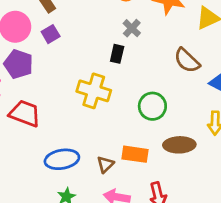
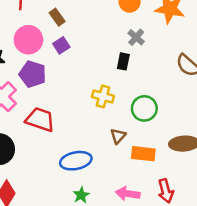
yellow cross: (94, 91) -> (103, 96), size x0.7
green circle: (152, 106) -> (144, 108), moved
brown triangle: (105, 164) -> (118, 136), moved

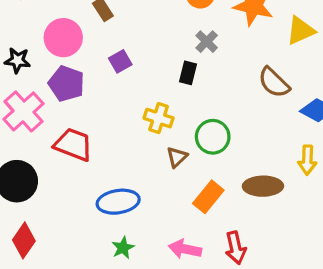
purple square: (61, 45) -> (120, 61), moved
brown triangle: (118, 136) -> (177, 157), moved
orange rectangle: (143, 154) -> (208, 197), turned -60

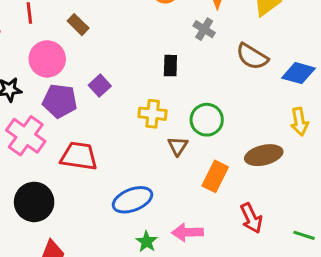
gray cross: (207, 42) -> (204, 29), moved
purple square: (120, 61) -> (100, 86), moved
pink arrow: (185, 249) -> (188, 232), moved

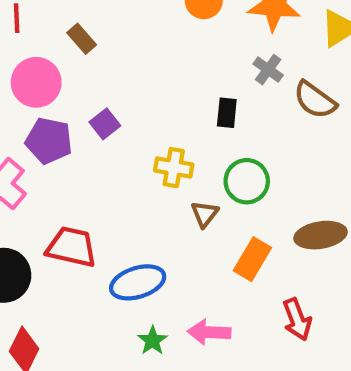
gray cross: (204, 29) -> (268, 70), moved
black rectangle: (170, 66) -> (227, 113), moved
red trapezoid: (79, 156) -> (72, 247), moved

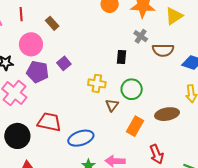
brown semicircle: (315, 100) -> (163, 50), turned -35

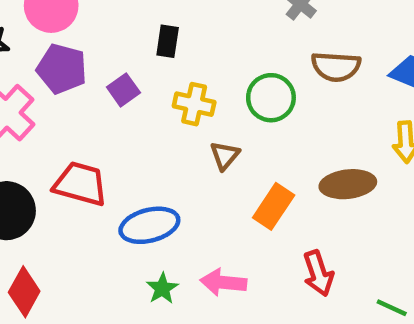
brown semicircle: (163, 50) -> (336, 67), moved
black rectangle: (122, 57) -> (168, 41), moved
purple square: (64, 63) -> (123, 90), moved
green circle: (132, 89) -> (271, 98), moved

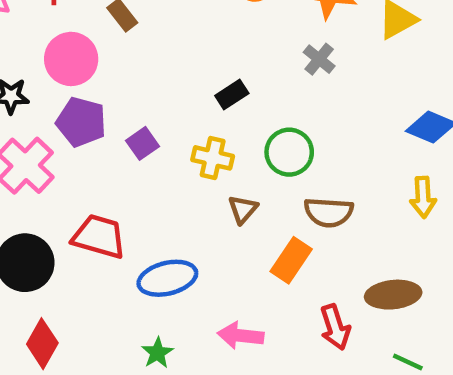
black rectangle: (168, 41) -> (232, 94), moved, turned 48
brown semicircle: (336, 67) -> (329, 212), moved
brown ellipse: (348, 184) -> (393, 295), moved
green star: (162, 288) -> (157, 353), moved

